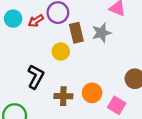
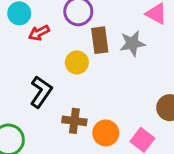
red arrow: (36, 21) -> (39, 33), moved
orange circle: (92, 93) -> (106, 133), moved

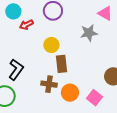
brown rectangle: (100, 40) -> (61, 64), moved
black L-shape: (41, 92) -> (16, 70), moved

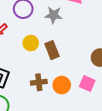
gray star: (89, 33) -> (54, 15), moved, turned 30
brown rectangle: (61, 64) -> (52, 50), moved

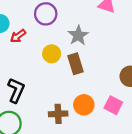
gray star: (54, 15) -> (78, 35), moved, turned 30
brown cross: (39, 82) -> (58, 114), moved

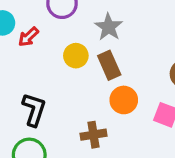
orange circle: (84, 105) -> (124, 100), moved

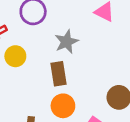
yellow circle: (76, 56) -> (15, 56), moved

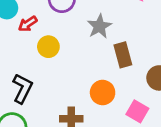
brown rectangle: (59, 74) -> (123, 55), moved

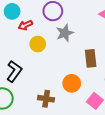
gray star: (99, 26) -> (65, 33), moved

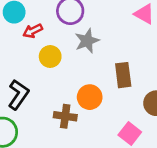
orange circle: (72, 83) -> (90, 97), moved
brown cross: (46, 99) -> (65, 116), moved

